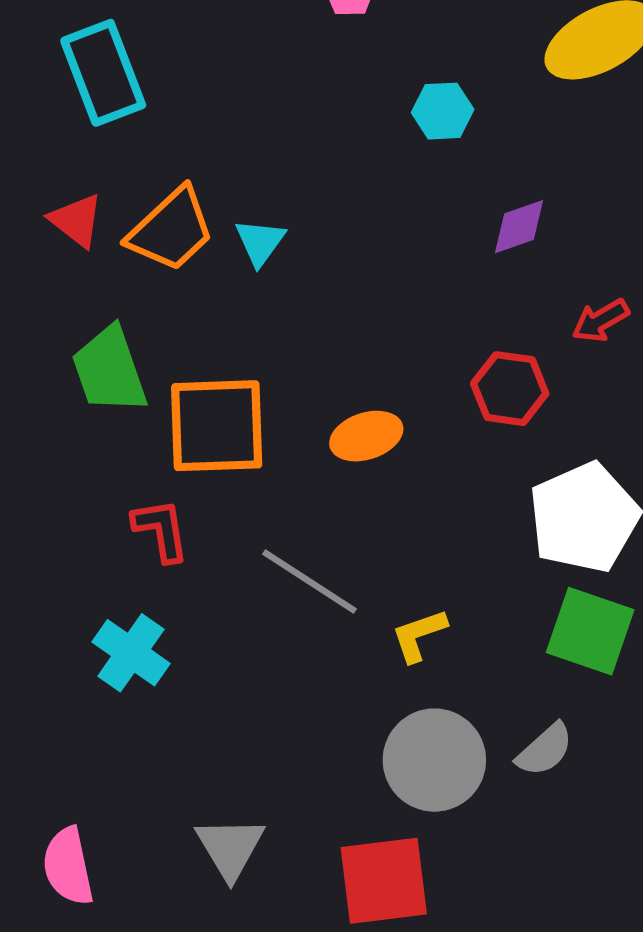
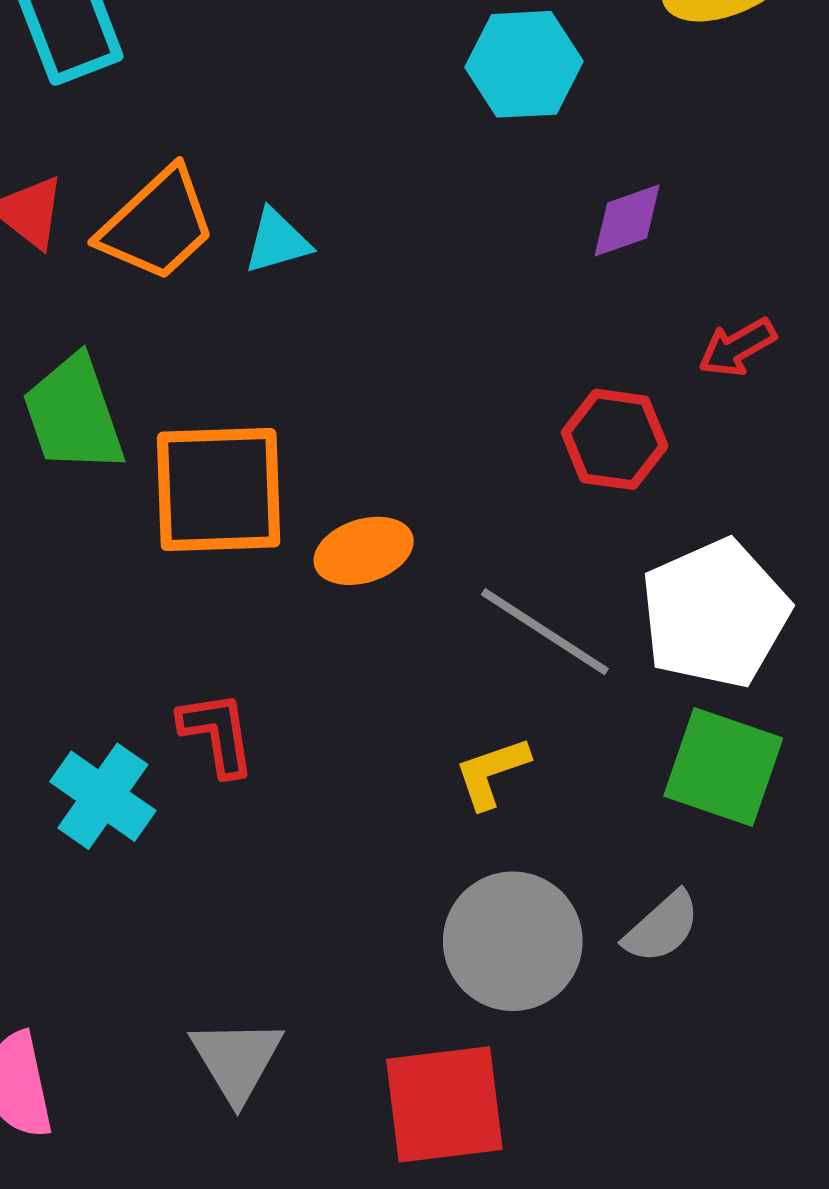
cyan hexagon: (443, 111) -> (524, 64), size x1.4
cyan triangle: (260, 242) -> (277, 241), turned 38
orange ellipse: (366, 436) -> (364, 551), moved
red L-shape: (161, 530) -> (217, 734), moved
gray line: (310, 582) -> (545, 632), moved

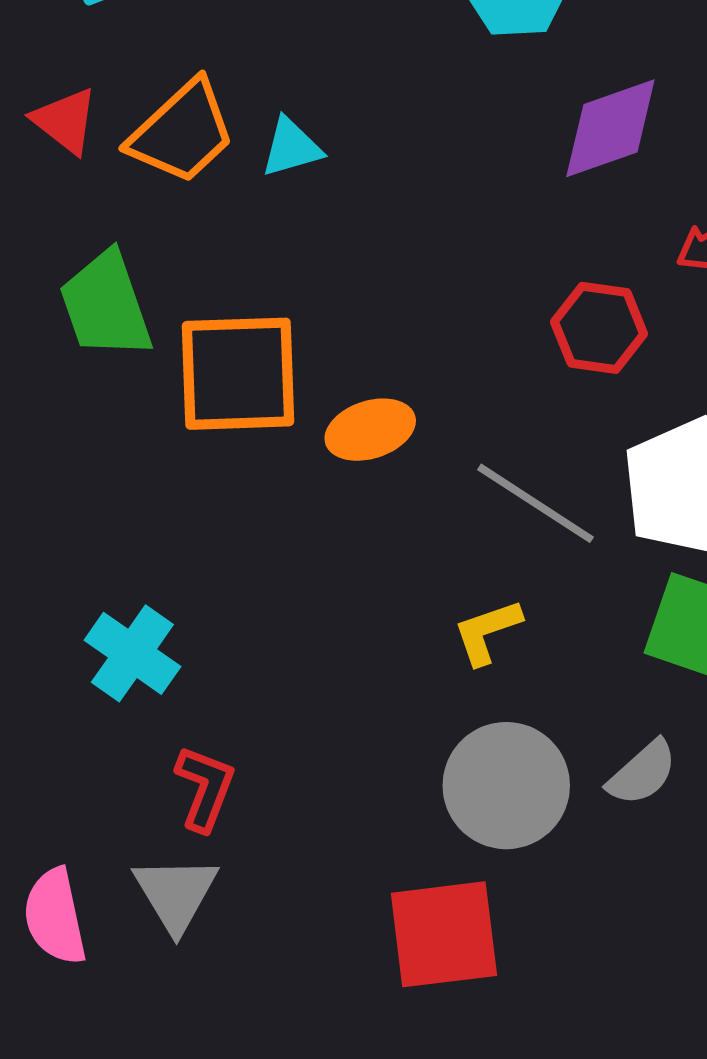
purple diamond: (627, 220) -> (610, 128), size x1.5
red L-shape: (217, 734) -> (205, 788), moved, turned 30
gray triangle: (237, 1060) -> (176, 894), moved

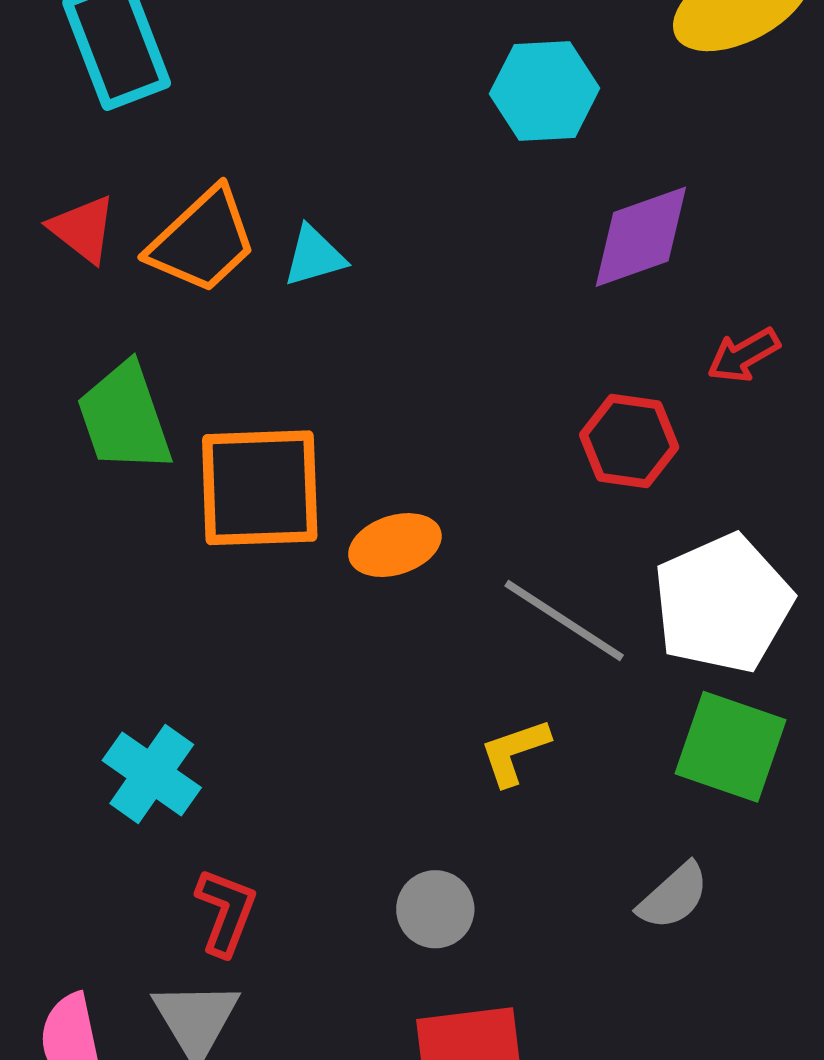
gray circle: (506, 786) -> (435, 909), moved, size x0.6

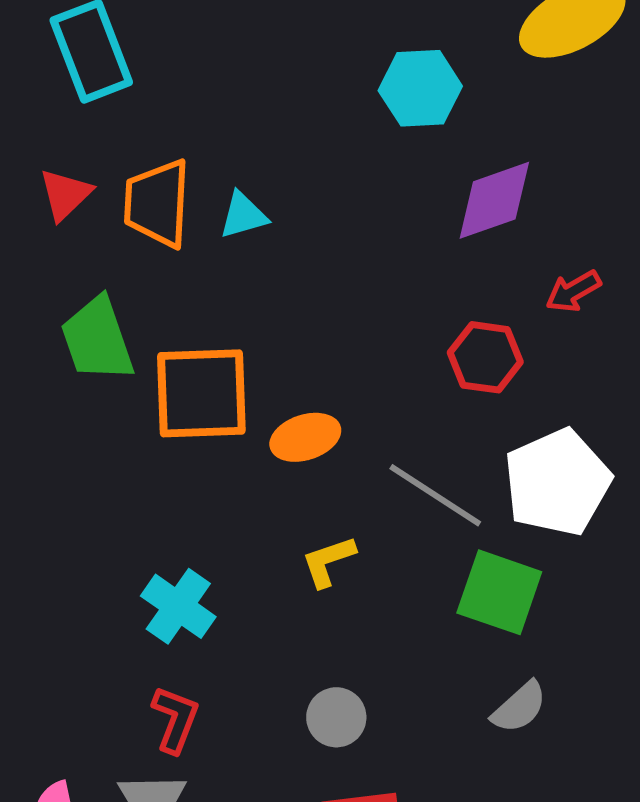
red triangle: (83, 229) -> (65, 194), turned 38
orange trapezoid: (202, 241) -> (157, 203), turned 136
green square: (731, 747) -> (499, 592), moved
yellow L-shape: (515, 752) -> (328, 561), moved
cyan cross: (152, 774) -> (178, 606), moved

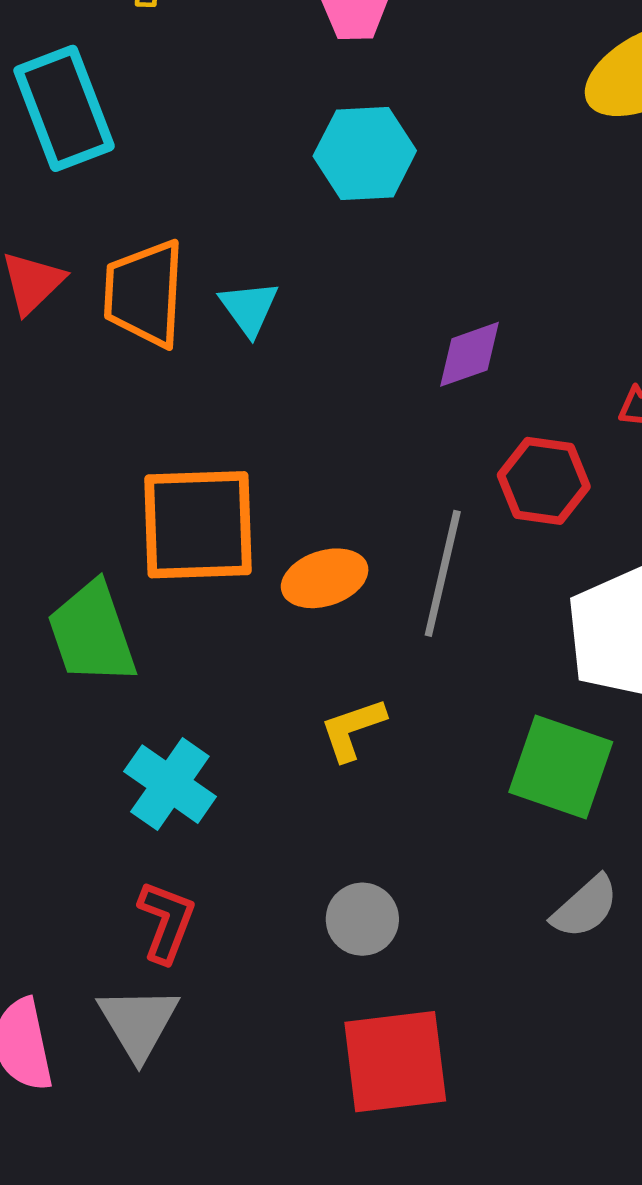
cyan hexagon: (420, 88) -> (365, 153), moved
purple diamond: (494, 200) -> (469, 354), moved, size x0.7
cyan triangle: (243, 215) -> (249, 308), turned -50
green trapezoid: (97, 339) -> (92, 633), moved
gray line: (435, 495) -> (443, 573), moved, turned 70

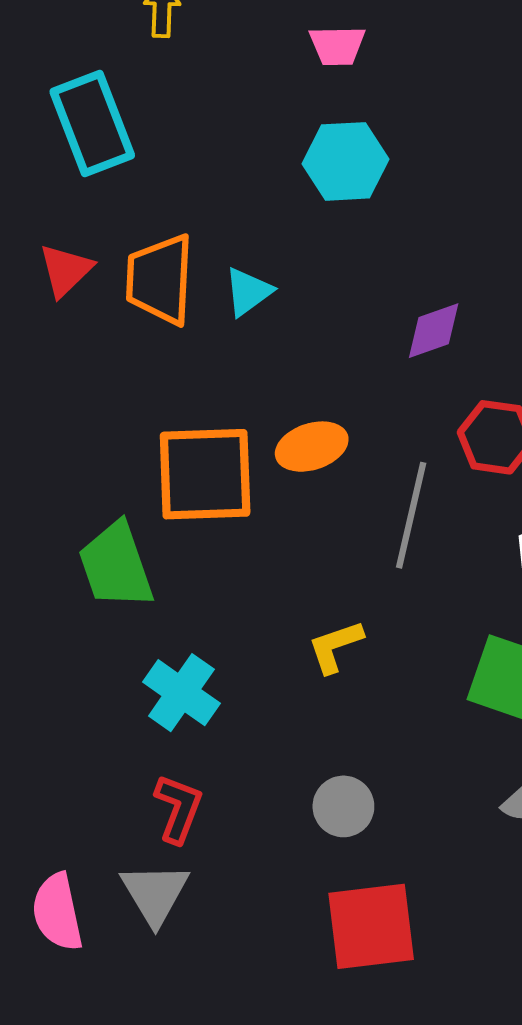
cyan triangle: (249, 308) -> (248, 292), turned 30
orange ellipse: (325, 578) -> (312, 447), moved

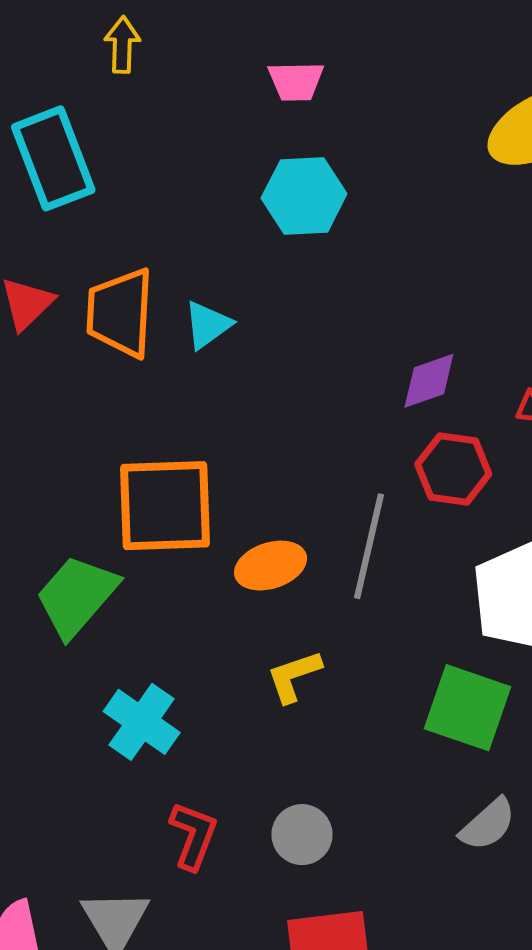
purple diamond: (434, 331) -> (429, 381), moved
orange ellipse: (312, 447) -> (271, 566), moved
green trapezoid: (116, 565) -> (77, 596), turned 60
red L-shape: (178, 808) -> (193, 836), moved

